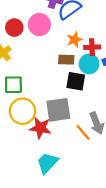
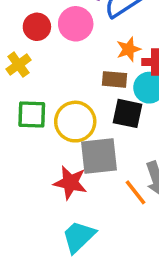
yellow circle: (22, 111) -> (75, 122), moved

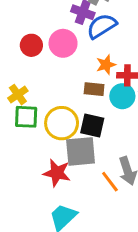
yellow cross: (18, 65) -> (18, 95), moved
black square: (128, 113) -> (92, 126), moved

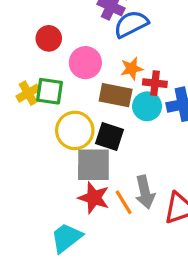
pink circle: (63, 43) -> (85, 63), moved
brown rectangle: (94, 89) -> (116, 95), size x1.4
green square: (26, 117) -> (49, 91), moved
red star: (57, 173) -> (94, 198), moved

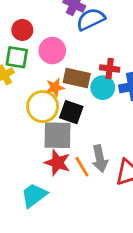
orange star: (132, 69) -> (55, 87), moved
green square: (49, 91) -> (17, 57), moved

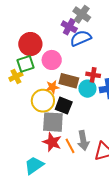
red circle: (22, 30) -> (30, 44), size x1.5
green square: (17, 57) -> (25, 64), turned -30

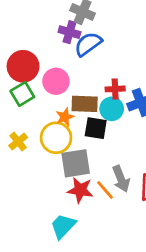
yellow cross: (16, 76) -> (18, 142), moved
black square: (64, 106) -> (96, 128), moved

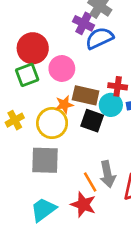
gray square: (76, 163) -> (45, 160), moved
red star: (80, 190) -> (83, 205), moved

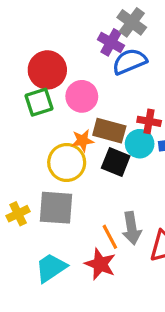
yellow cross: (15, 120) -> (18, 214), moved

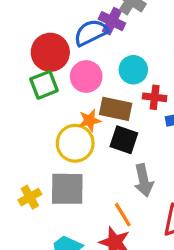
blue semicircle: (129, 61) -> (91, 33), moved
cyan circle: (140, 144) -> (133, 70), moved
gray arrow: (132, 228) -> (144, 180), moved

